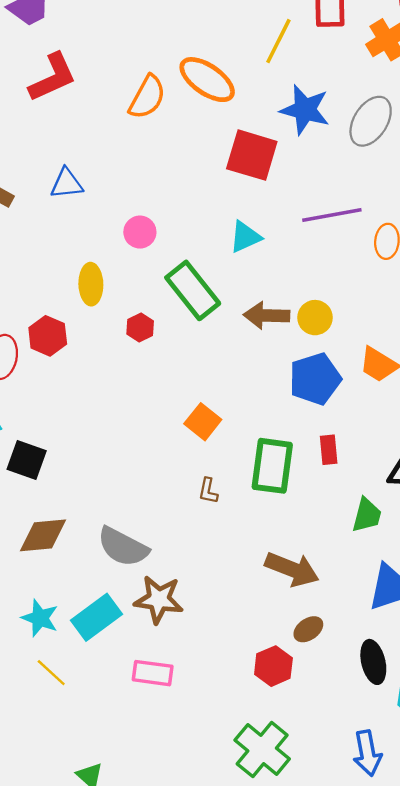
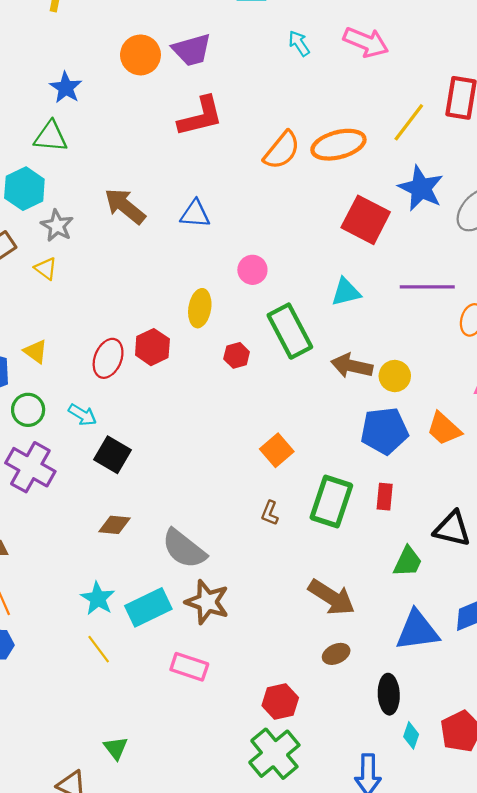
orange ellipse: (207, 80) -> (338, 145), turned -60
brown diamond: (43, 535) -> (114, 525), size x0.7
red hexagon: (273, 666) -> (280, 702), moved

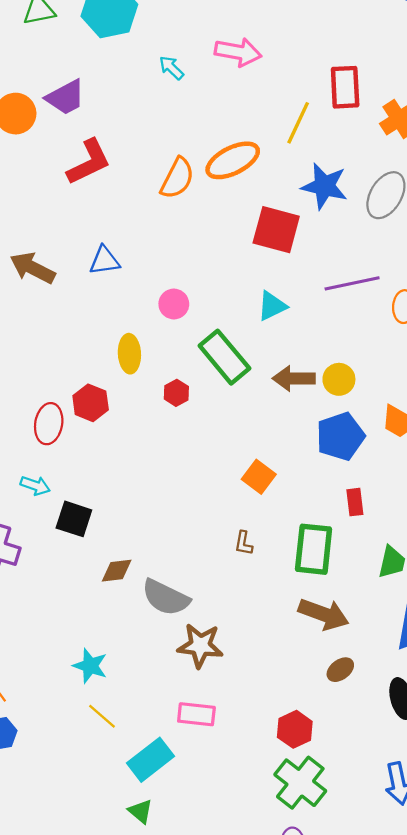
orange square: (277, 450) -> (259, 477), moved
green rectangle: (331, 501) -> (314, 549), moved
brown diamond: (114, 525) -> (117, 571), moved
cyan rectangle: (148, 607) -> (150, 760), moved

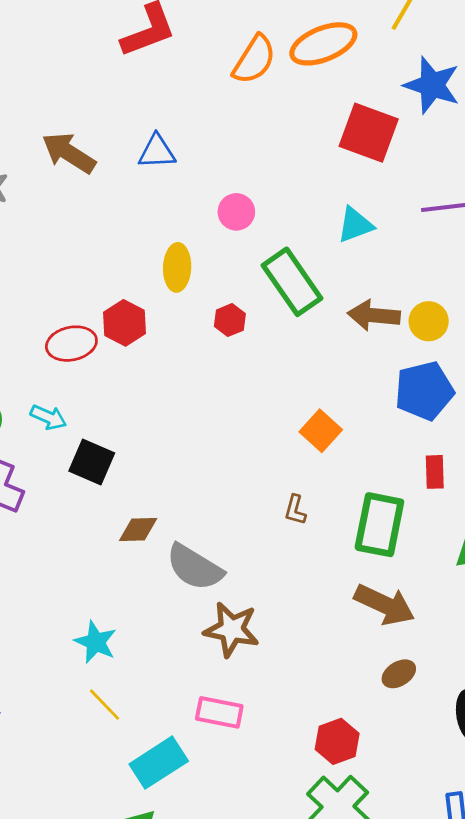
red ellipse: (49, 424) -> (71, 344), turned 63

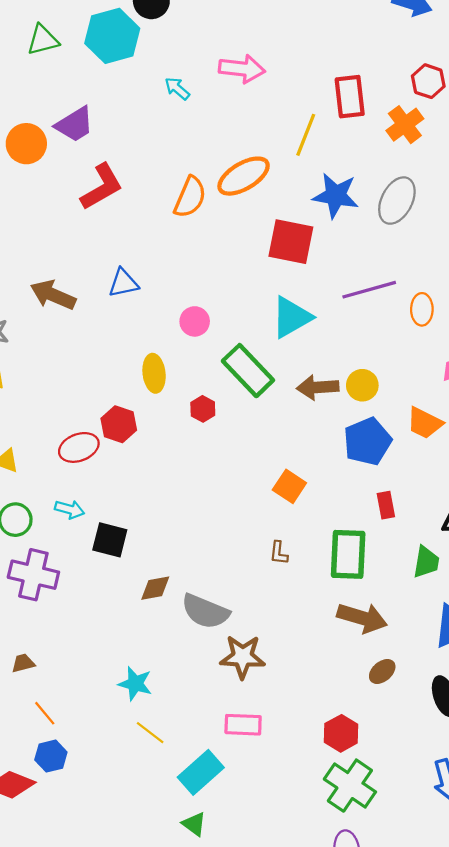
cyan triangle: (355, 225) -> (292, 317), size x1.4

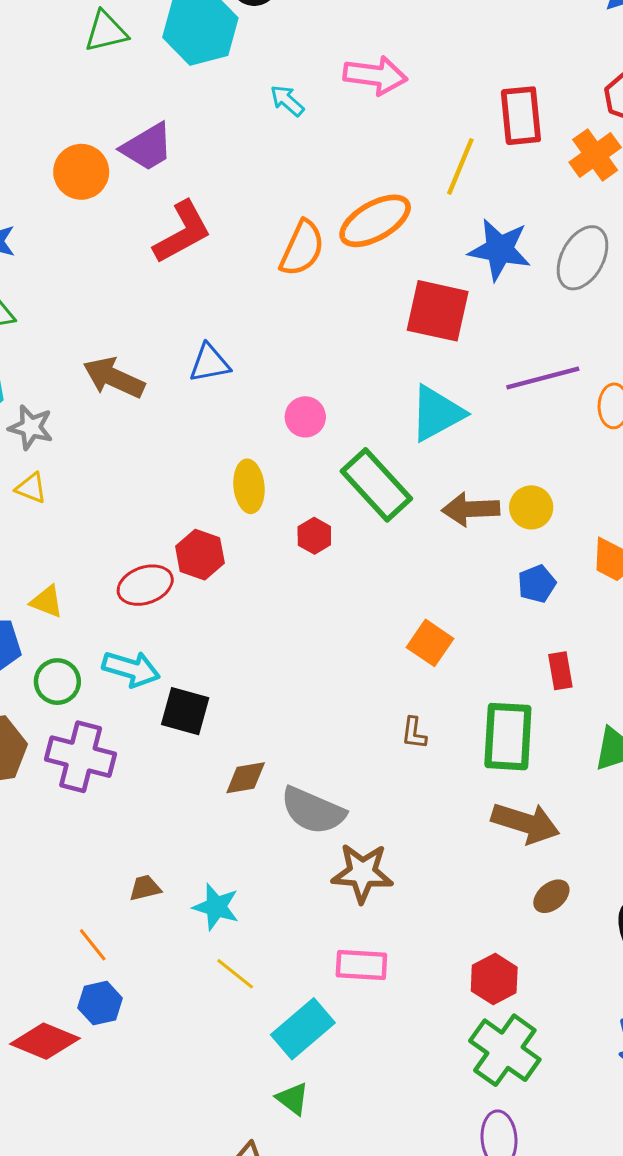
blue pentagon: (367, 441) -> (537, 584), size x0.6
cyan arrow: (70, 509) -> (131, 669), size x1.4
brown trapezoid: (23, 663) -> (145, 888), moved

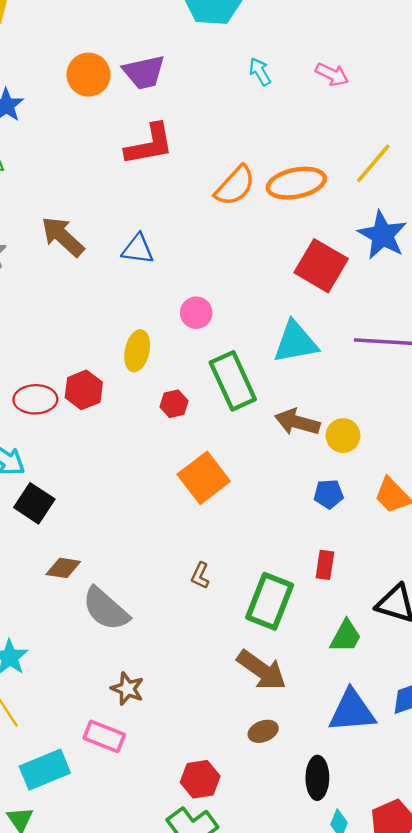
pink arrow: (375, 75) -> (332, 74), size x0.7
orange square: (430, 643) -> (204, 478), moved, size x1.4
brown star: (362, 873) -> (127, 689), moved, size x0.7

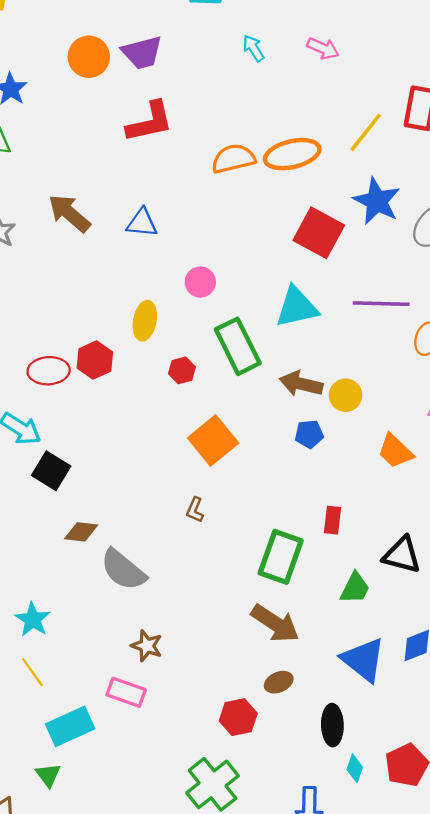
orange semicircle: (235, 186) -> (233, 159), turned -144
blue pentagon: (329, 494) -> (309, 434), moved
brown L-shape: (200, 576) -> (195, 510), moved
blue triangle: (352, 711) -> (363, 660), turned 45
red hexagon: (200, 779) -> (238, 717), moved

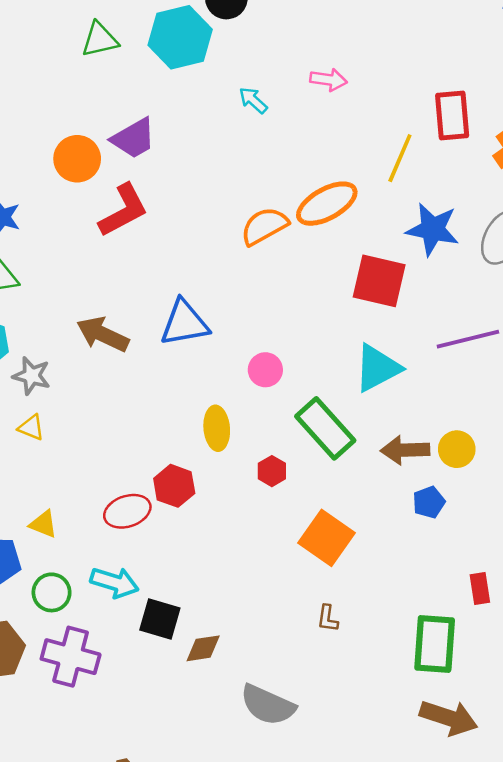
red L-shape: (150, 122) -> (123, 210), moved
blue triangle: (142, 223) -> (184, 323), size x1.4
brown diamond: (81, 532) -> (203, 648), moved

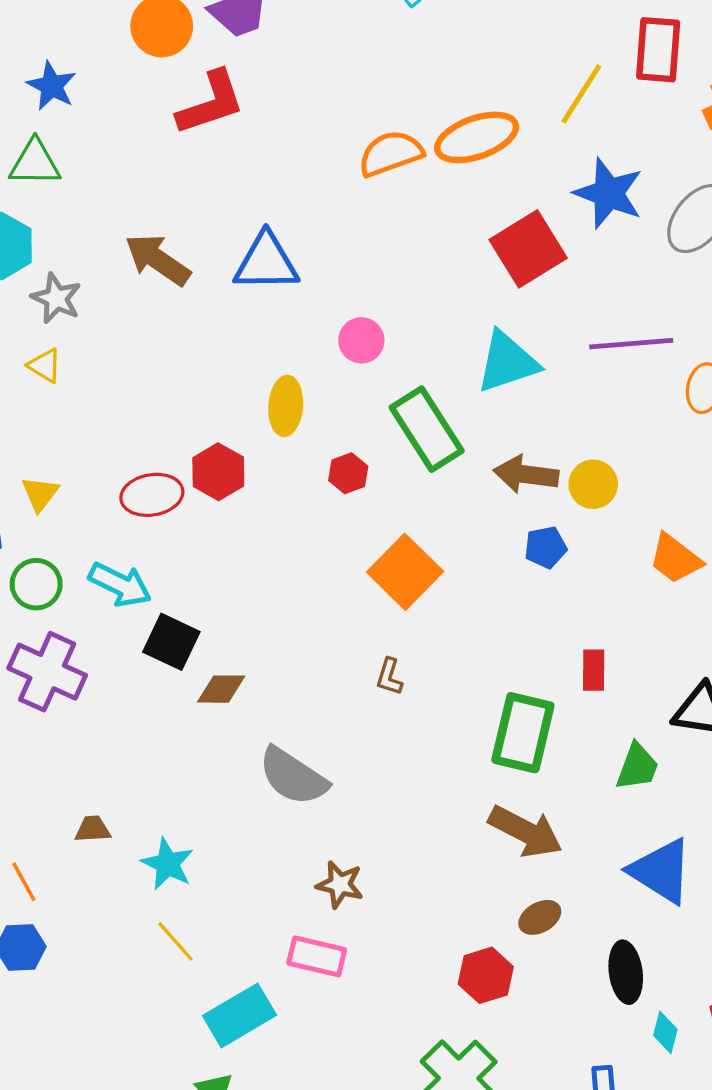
red square: (379, 281) -> (528, 249), turned 36
yellow triangle: (43, 524) -> (40, 494), turned 36

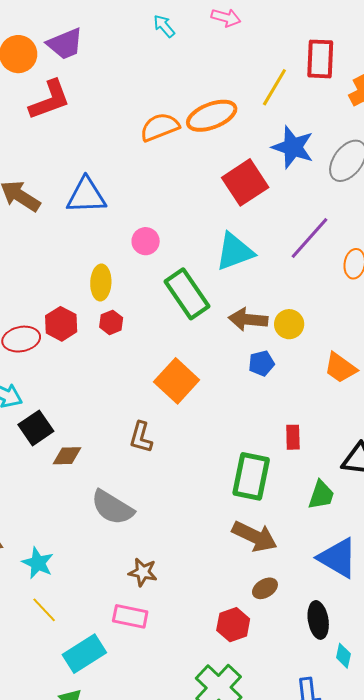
purple line: (631, 344) -> (310, 238), turned -42
red hexagon: (348, 473) -> (111, 322), moved
black square: (171, 642) -> (36, 428), turned 32
brown L-shape: (389, 677) -> (141, 437), moved, size x1.4

